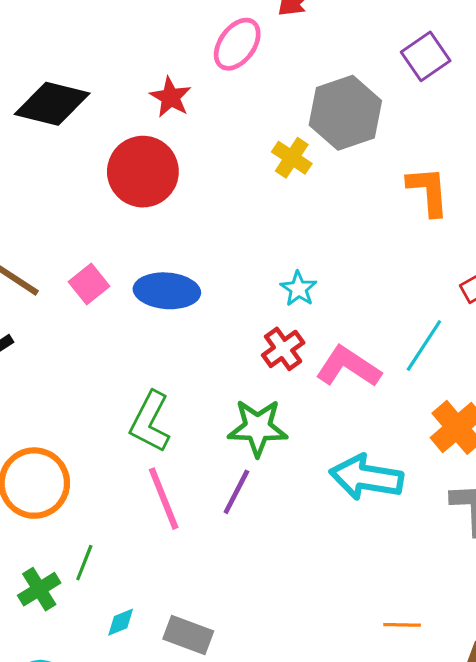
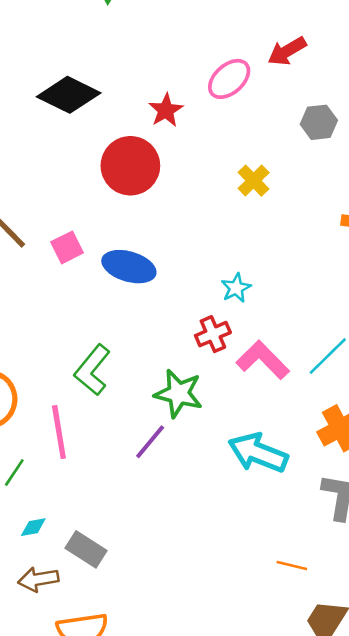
gray hexagon: (345, 113) -> (319, 122), moved, size x0.6
pink line: (164, 499) -> (59, 432), moved
orange line: (402, 625) -> (292, 566), moved

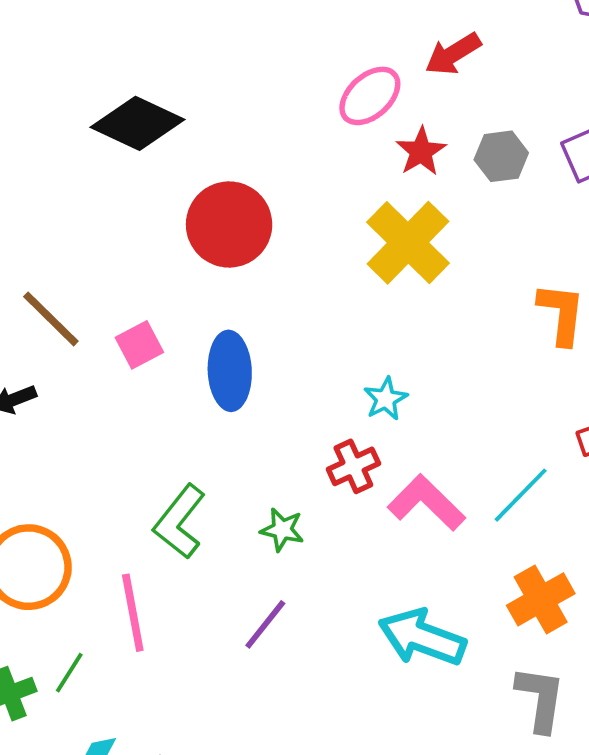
red star: (166, 110) -> (421, 151), moved
yellow cross: (254, 181) -> (408, 243), size x1.8
blue ellipse: (129, 267) -> (230, 371), turned 72
green star: (179, 394) -> (282, 530), moved, size x0.6

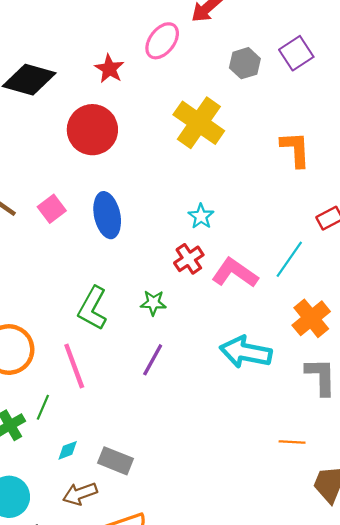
red star: (421, 151) -> (109, 69), moved

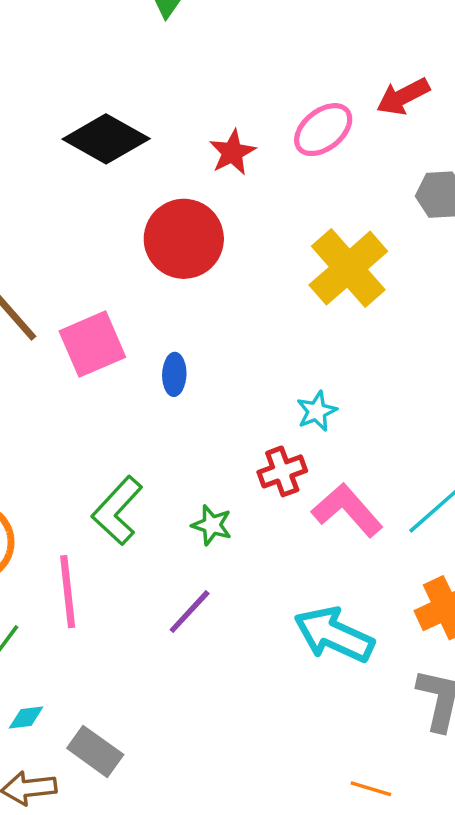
pink square: (52, 209) -> (92, 344), size x1.5
blue ellipse: (107, 215) -> (174, 374), size x0.6

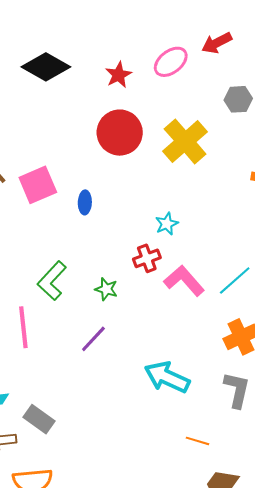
red circle: (184, 239) -> (120, 133), moved
cyan arrow: (334, 635) -> (167, 377), moved

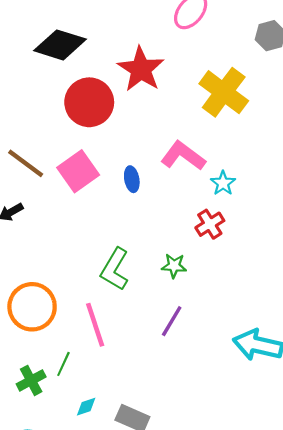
red star: (118, 75) -> (141, 69), moved, size x1.6
red circle: (120, 133) -> (89, 102), moved
pink L-shape: (184, 281) -> (183, 156), moved

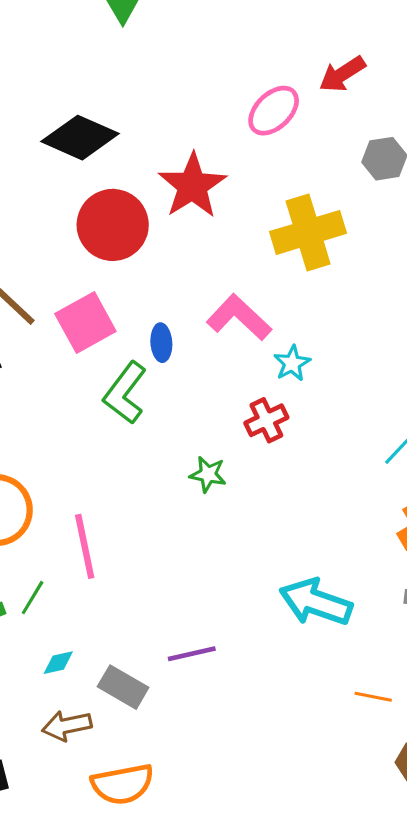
yellow cross: (224, 92) -> (308, 232), turned 30
green L-shape: (115, 269) -> (125, 393), moved
purple line: (172, 321) -> (192, 654), moved, turned 40

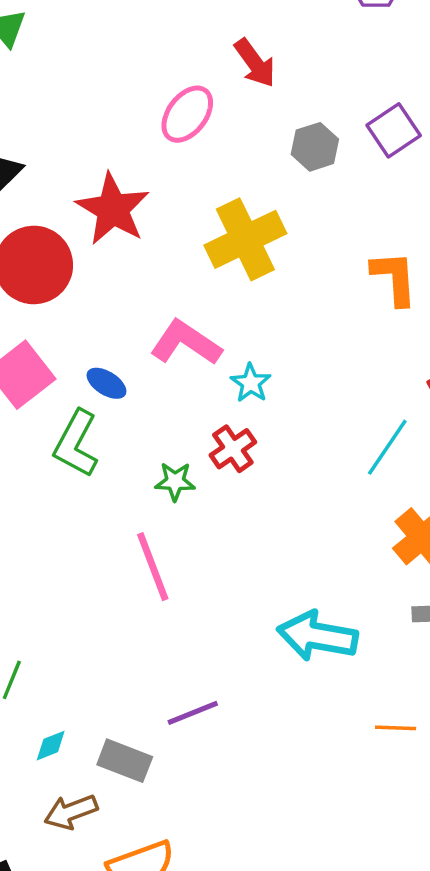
red arrow: (342, 74) -> (255, 63), turned -84
blue ellipse: (161, 343) -> (106, 383), turned -45
green star: (208, 474) -> (175, 481), moved
pink line: (85, 546) -> (153, 567), moved

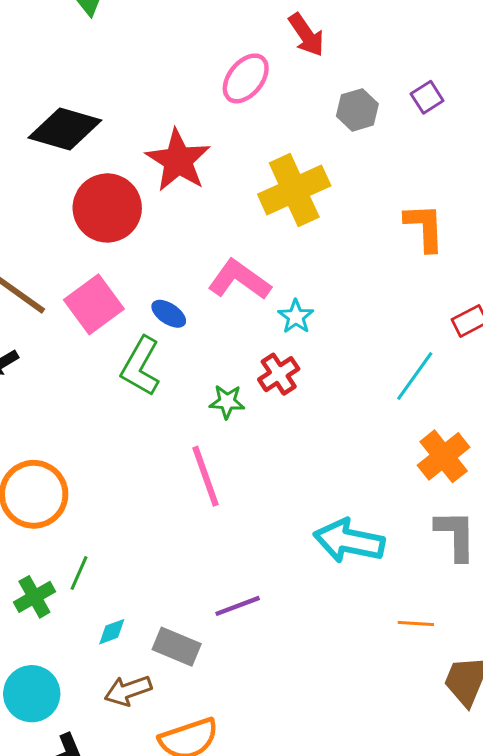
purple square: (394, 130) -> (427, 97), size x0.7

